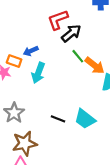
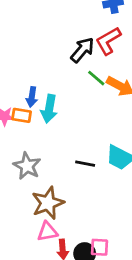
red L-shape: (58, 20) -> (108, 41), moved
blue arrow: (31, 51) -> (32, 97), moved, turned -48
orange rectangle: (14, 61) -> (22, 115), moved

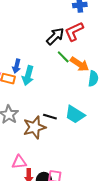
brown star: (48, 203) -> (34, 127), moved

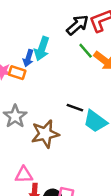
cyan arrow: (28, 76) -> (42, 49), moved
black line: (50, 117) -> (75, 108), moved

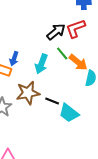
cyan arrow: (42, 49) -> (41, 64), moved
brown star: (45, 134) -> (28, 93), moved

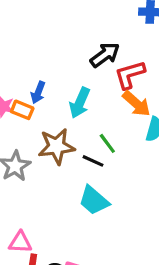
red L-shape: (76, 29) -> (130, 75), moved
green line: (62, 53) -> (107, 143), moved
cyan trapezoid: (69, 113) -> (94, 201), moved

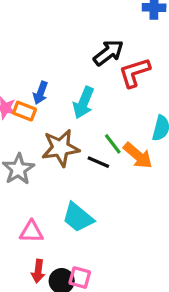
orange arrow: (136, 104) -> (138, 156), moved
cyan trapezoid: (94, 201) -> (78, 217), moved
pink triangle: (20, 242) -> (31, 232), moved

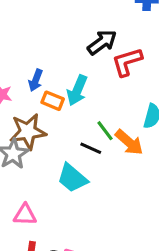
orange rectangle: (24, 111) -> (53, 101), moved
brown star: (61, 148) -> (28, 132), moved
cyan trapezoid: (78, 217) -> (72, 178), moved

